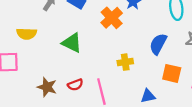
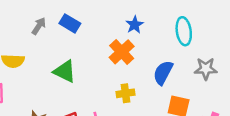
orange cross: (112, 18) -> (122, 52), moved

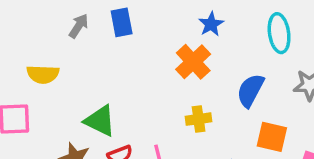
blue rectangle: (70, 23) -> (122, 22), turned 48
green triangle: (65, 71) -> (100, 121), moved

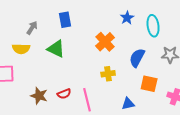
blue star: (211, 24) -> (127, 18), moved
gray arrow: (79, 26) -> (32, 28), moved
green triangle: (100, 121) -> (56, 49), moved

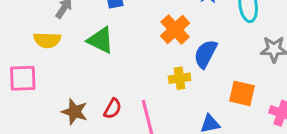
blue semicircle: (137, 58) -> (205, 54), moved
red semicircle: (64, 94) -> (113, 109), turned -40

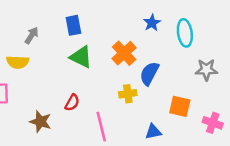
green triangle: (100, 40) -> (81, 57), moved
red semicircle: (113, 109) -> (72, 103), moved

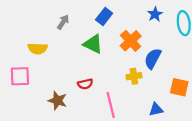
blue rectangle: (73, 25) -> (104, 16), moved, turned 49
gray arrow: (32, 35) -> (63, 22), moved
red semicircle: (72, 103) -> (85, 84), turned 48

